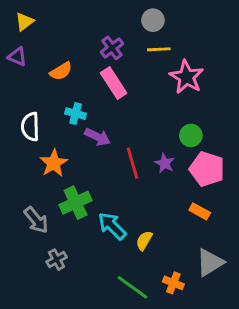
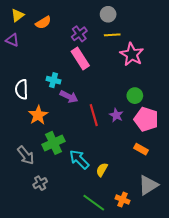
orange semicircle: (61, 71) -> (43, 23), moved

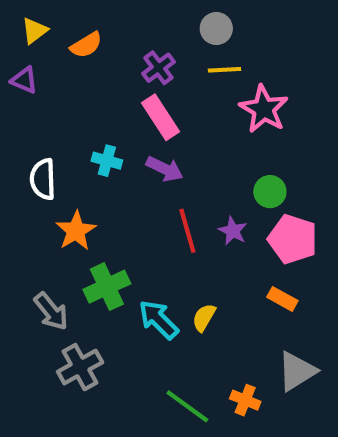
purple arrow: (69, 97) -> (165, 169), moved
yellow semicircle: (102, 170) -> (204, 318), moved
gray cross: (40, 183) -> (80, 367), size x1.5

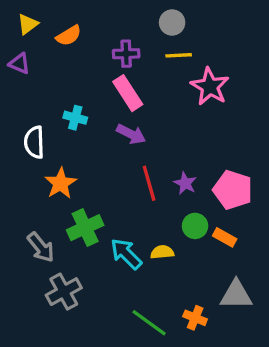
purple cross: (158, 68) -> (126, 54), turned 35
cyan cross: (107, 161) -> (75, 118), moved
green circle: (270, 192) -> (195, 226), moved
yellow semicircle: (204, 318) -> (162, 252), turned 55
gray triangle: (297, 371) -> (236, 295), turned 32

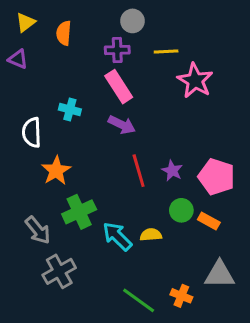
gray circle: (172, 22) -> (132, 21), moved
orange semicircle: (69, 36) -> (64, 33), turned 125

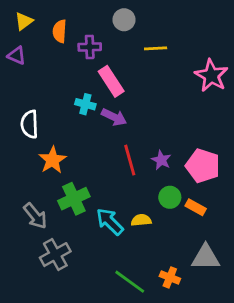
purple cross: (117, 50) -> (90, 47), moved
pink star: (195, 81) -> (211, 76), moved
cyan cross: (70, 110) -> (85, 104), moved

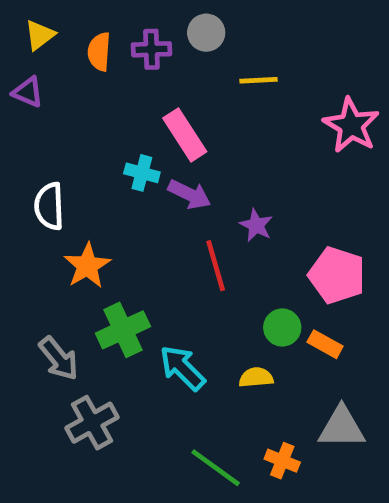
purple cross: (90, 47) -> (151, 49), moved
purple star: (161, 160) -> (256, 225), moved
yellow semicircle: (141, 220) -> (256, 377), moved

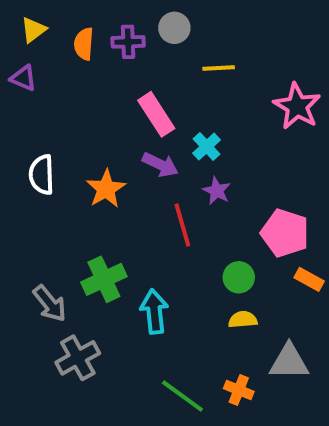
cyan cross: (142, 173) -> (207, 147), moved, turned 32
orange star: (87, 266) -> (106, 189), moved
orange rectangle: (325, 344) -> (309, 279), moved
cyan arrow: (182, 368) -> (154, 312), turned 39
yellow semicircle: (256, 377) -> (243, 320), moved

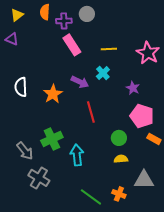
orange semicircle: (84, 44) -> (45, 12), moved
yellow line: (219, 68) -> (109, 49), moved
pink rectangle: (156, 114) -> (72, 45), moved
purple star: (217, 191) -> (133, 88), moved
gray cross: (78, 358) -> (39, 178), turned -30

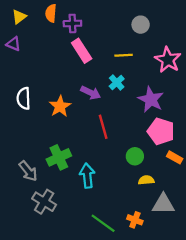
gray circle: (87, 14) -> (141, 25), moved
purple star: (133, 88) -> (151, 100), size x1.6
yellow semicircle: (121, 159) -> (146, 180), moved

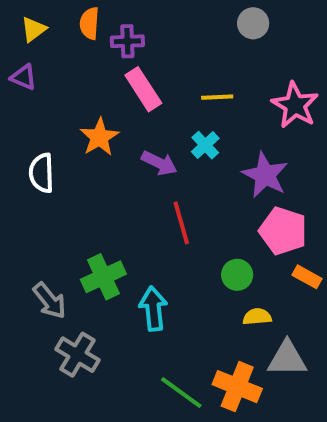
gray circle: (141, 25) -> (253, 23), moved
orange star: (60, 106) -> (99, 137), moved
orange cross: (135, 220) -> (237, 387), size x1.6

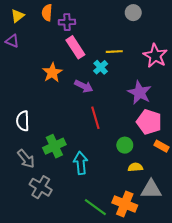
cyan cross: (205, 145) -> (101, 67), moved
white semicircle: (42, 173) -> (23, 121), moved

